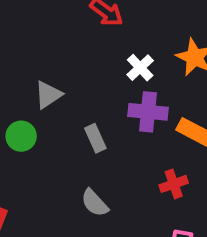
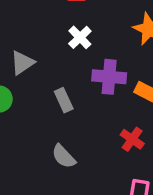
white cross: (140, 68) -> (80, 37), moved
red cross: (174, 184) -> (132, 139), turned -35

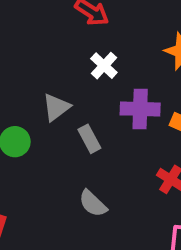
gray triangle: (22, 63) -> (56, 107), moved

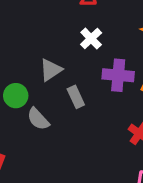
gray semicircle: (93, 203) -> (38, 119), moved

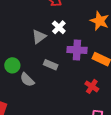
gray triangle: (51, 70) -> (39, 37), moved
gray rectangle: (76, 97) -> (51, 65), turned -40

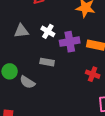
white cross: (59, 27) -> (48, 31), moved
gray triangle: (39, 37) -> (21, 31), moved, turned 42

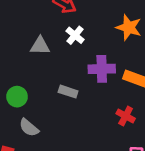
white cross: (48, 31) -> (75, 35), moved
gray semicircle: (27, 82) -> (29, 128), moved

